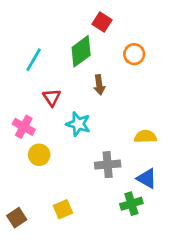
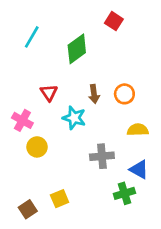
red square: (102, 22) -> (114, 21), moved
orange circle: (134, 54) -> (124, 94), moved
cyan line: (34, 60) -> (32, 37), moved
brown arrow: (99, 85) -> (94, 94), moved
brown square: (17, 218) -> (28, 209), moved

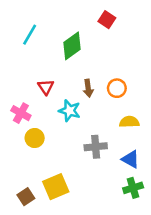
green cross: (124, 193) -> (133, 188), moved
yellow square: (60, 199) -> (56, 187), size x1.5

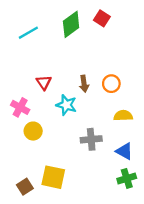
cyan line: (30, 35) -> (28, 33), turned 30
green diamond: (72, 46) -> (71, 24), moved
yellow square: (56, 187) -> (53, 177), turned 35

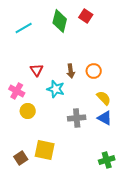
green diamond: (71, 24) -> (60, 21), turned -40
yellow semicircle: (123, 116) -> (104, 98), turned 49
blue triangle: (124, 151) -> (105, 118), moved
green cross: (127, 178) -> (107, 160), moved

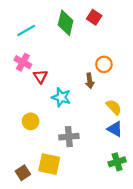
brown arrow: (71, 71) -> (90, 81), moved
orange circle: (94, 71) -> (104, 64), moved
pink cross: (17, 91) -> (23, 62), moved
gray cross: (77, 118) -> (69, 137), moved
green cross: (107, 160) -> (117, 162), moved

